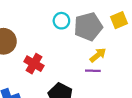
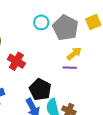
gray pentagon: (88, 27) -> (65, 28), turned -30

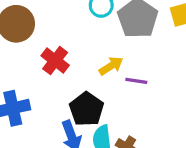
yellow arrow: (74, 54) -> (111, 66), moved

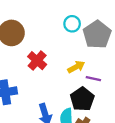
black pentagon: (86, 109) -> (82, 99), moved

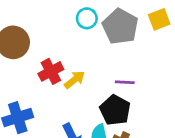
red cross: (37, 61) -> (51, 71), turned 30
yellow arrow: (76, 67) -> (75, 80), moved

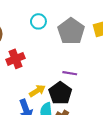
cyan circle: (87, 18) -> (38, 21), moved
yellow arrow: (75, 80) -> (37, 91), moved

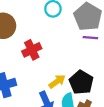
purple line: (70, 73) -> (90, 38), moved

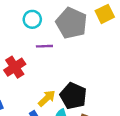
purple line: (90, 38) -> (44, 46), moved

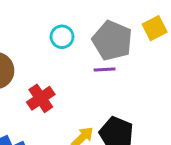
purple line: (44, 46) -> (105, 69), moved

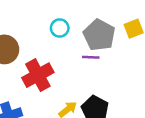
red cross: (41, 98) -> (38, 75), size x1.4

